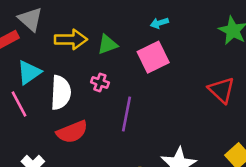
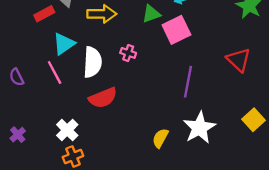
green triangle: (108, 45) -> (151, 14), moved
purple line: (127, 114) -> (188, 82), moved

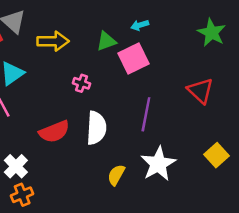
white semicircle: (93, 62) -> (96, 128), moved

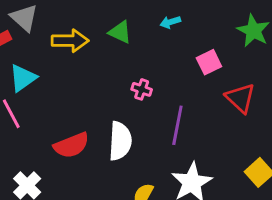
green triangle: (106, 41) -> (120, 32), moved, turned 45
pink square: (134, 59) -> (209, 62), moved, size x0.7
pink cross: (82, 83) -> (142, 89), moved

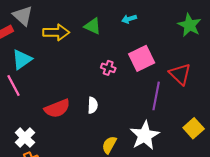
pink square: (209, 62) -> (142, 58), moved, size x1.4
purple line: (177, 125) -> (156, 96), moved
white semicircle: (120, 141) -> (93, 105), size x0.6

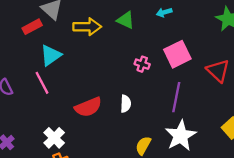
purple line: (156, 96) -> (176, 97), moved

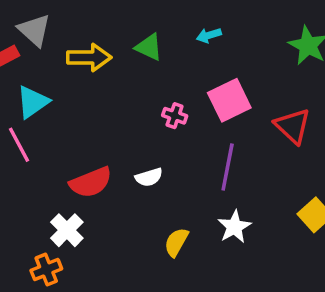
white semicircle: (126, 104) -> (149, 177), turned 70
white star: (181, 136) -> (234, 227), size x0.7
white cross: (54, 138) -> (67, 230), moved

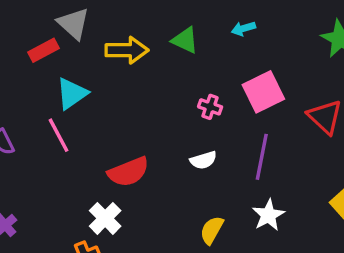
white semicircle: (149, 177) -> (203, 160), moved

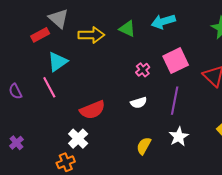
cyan arrow: (243, 29) -> (163, 22), size x1.6
pink cross: (210, 107) -> (143, 70), turned 32

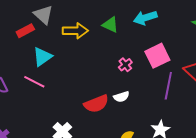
pink line: (49, 87) -> (34, 82), turned -35
purple line: (175, 101) -> (168, 86), moved
red semicircle: (92, 110) -> (96, 104), moved

